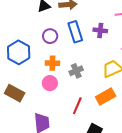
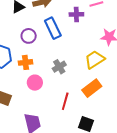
purple cross: (100, 30) -> (76, 14), moved
orange cross: (52, 63) -> (26, 62), moved

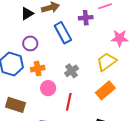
purple circle: (29, 36) -> (30, 43), moved
red line: (65, 101) -> (69, 102), moved

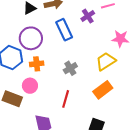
purple cross: (86, 18) -> (88, 16), turned -32
purple circle: (30, 43) -> (31, 38), size x1.5
pink circle: (48, 88) -> (30, 86), moved

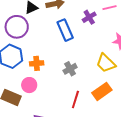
purple circle: (31, 38) -> (17, 27), moved
yellow trapezoid: (106, 61) -> (106, 63), turned -105
red line: (66, 99) -> (75, 100), moved

